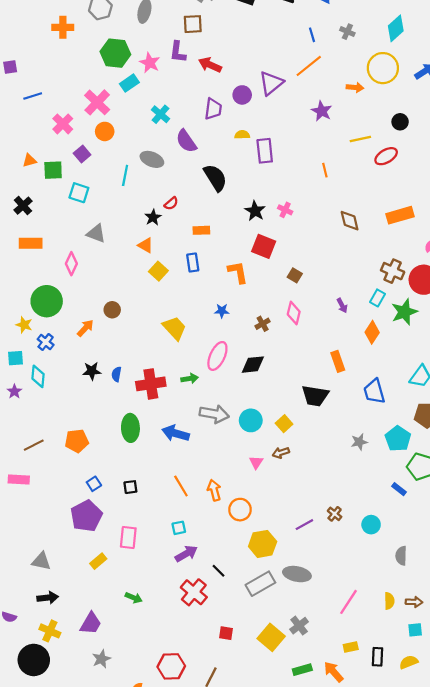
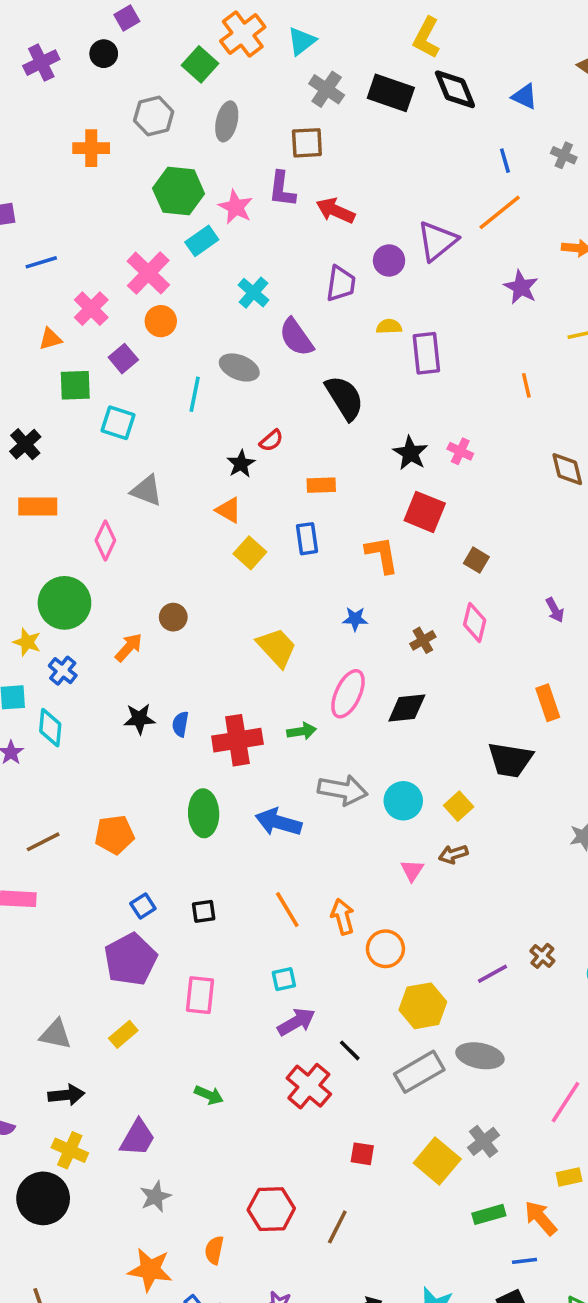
orange triangle: (29, 160) -> (50, 339), moved
yellow rectangle: (98, 561) -> (123, 1034), moved

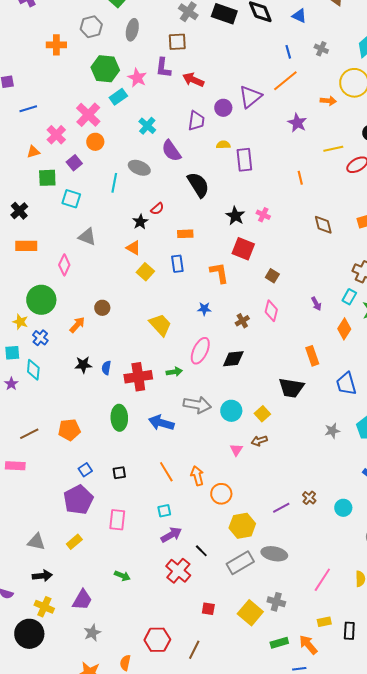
gray cross: (484, 1141) -> (276, 602), turned -36

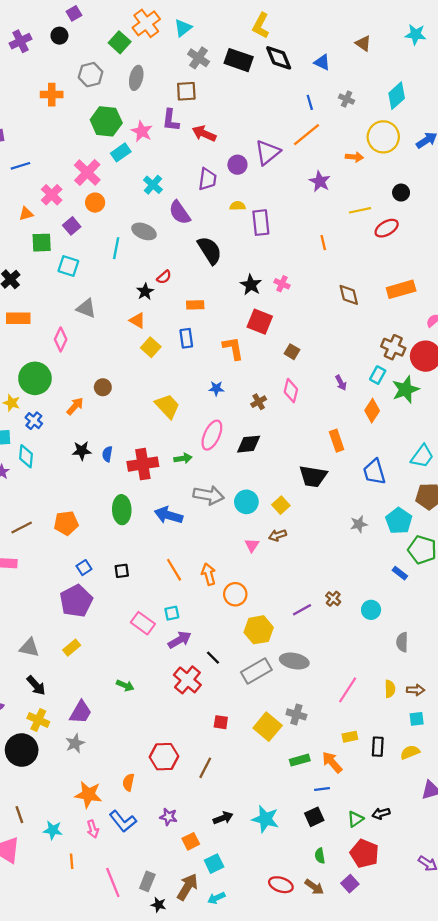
pink rectangle: (117, 520) -> (143, 623), moved, turned -60
black arrow: (42, 576) -> (36, 685), turned 54
gray star: (92, 633) -> (75, 743), moved

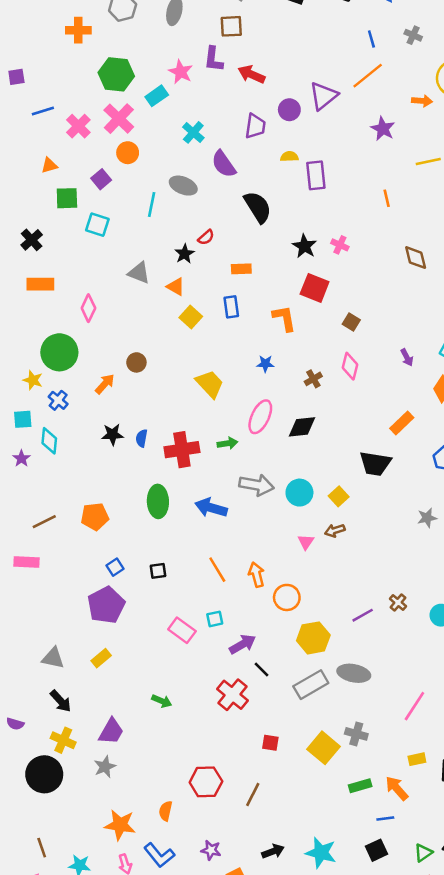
green hexagon: (106, 121) -> (116, 74), moved
pink cross: (52, 195) -> (78, 126), moved
gray triangle: (86, 308) -> (139, 273), moved
orange rectangle: (337, 441) -> (402, 423), turned 65
purple arrow: (180, 640) -> (243, 644), moved

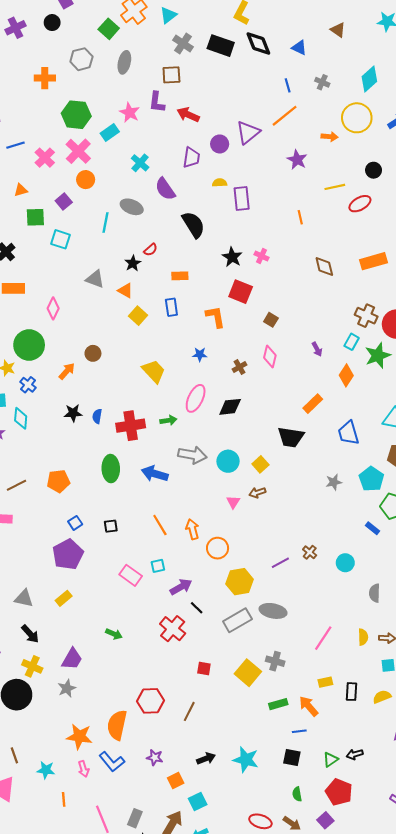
orange semicircle: (166, 811) -> (117, 725), size x1.8
black square: (377, 850) -> (292, 757), turned 36

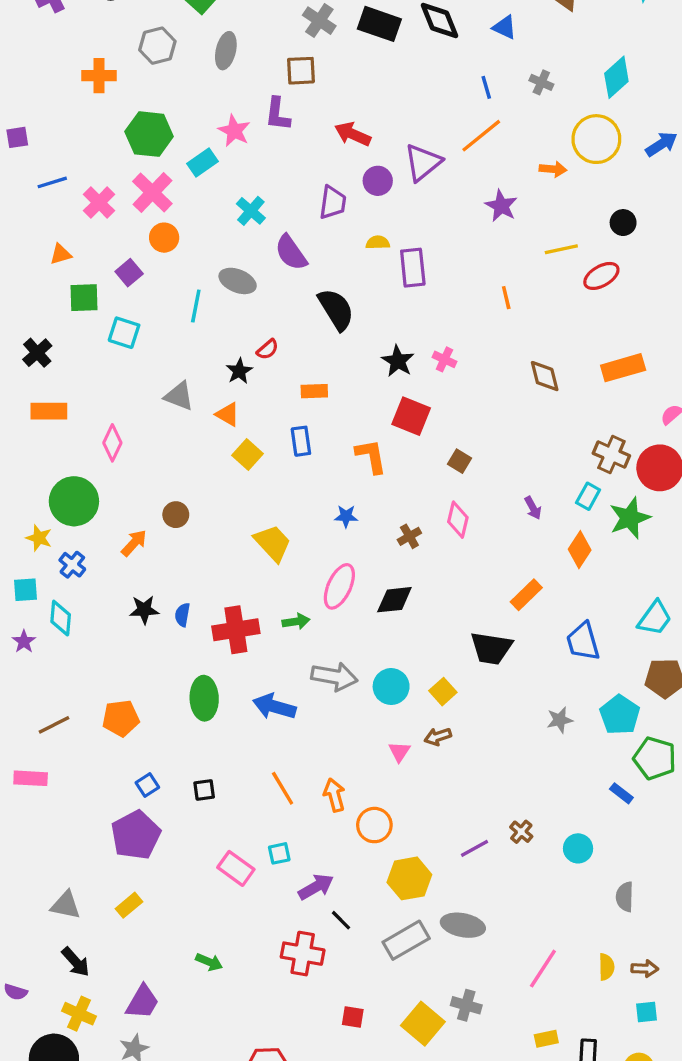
red arrow: (188, 115) -> (353, 134), moved
red cross: (173, 629) -> (303, 954), turned -30

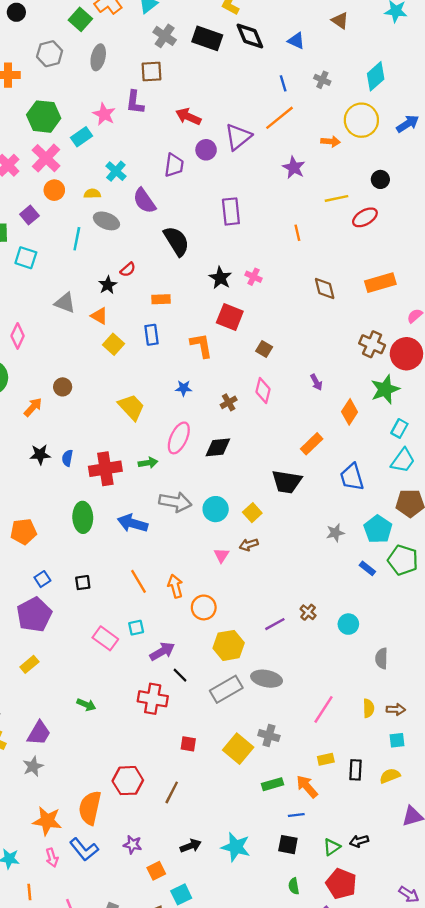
yellow semicircle: (378, 243) -> (92, 194), moved
cyan rectangle: (588, 496) -> (399, 428), moved
blue rectangle: (621, 793) -> (367, 568), moved

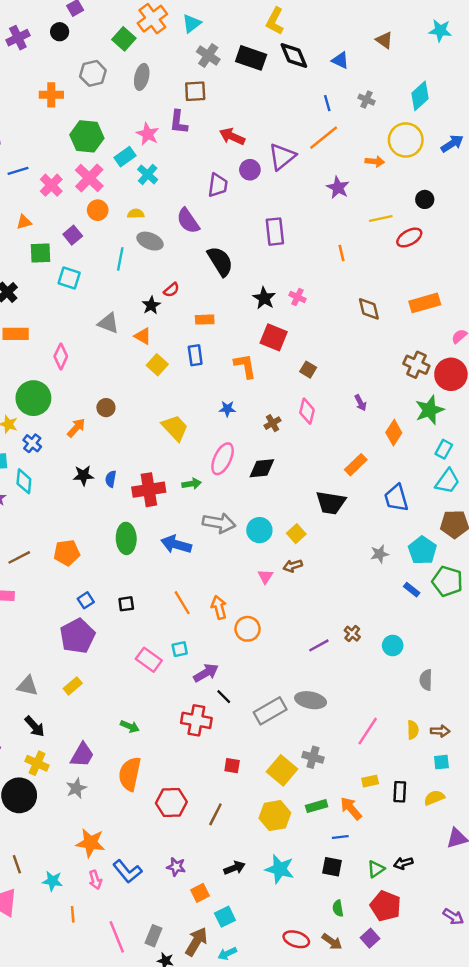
cyan cross: (116, 171) -> (148, 174), moved
yellow hexagon: (229, 645) -> (275, 816), moved
orange semicircle: (90, 808) -> (130, 774), moved

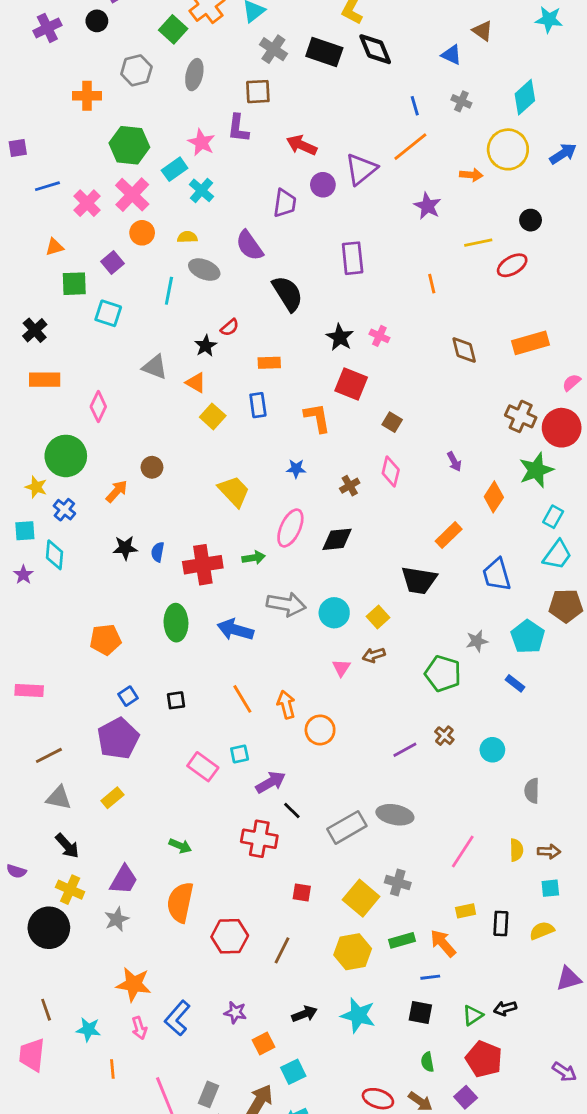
blue triangle: (340, 60) -> (451, 55), moved
brown line: (19, 557) -> (49, 755), moved
green pentagon: (447, 581) -> (443, 673), moved
blue L-shape: (127, 871) -> (177, 1018), turned 80

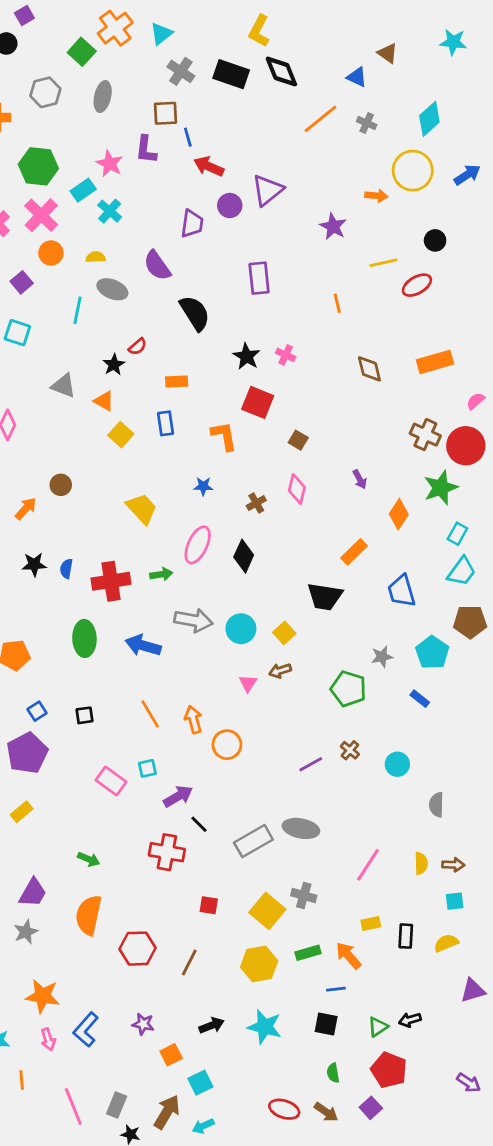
blue line: (415, 106) -> (188, 137), moved
orange line: (410, 147) -> (321, 119), moved
black diamond: (337, 539) -> (244, 556), turned -60

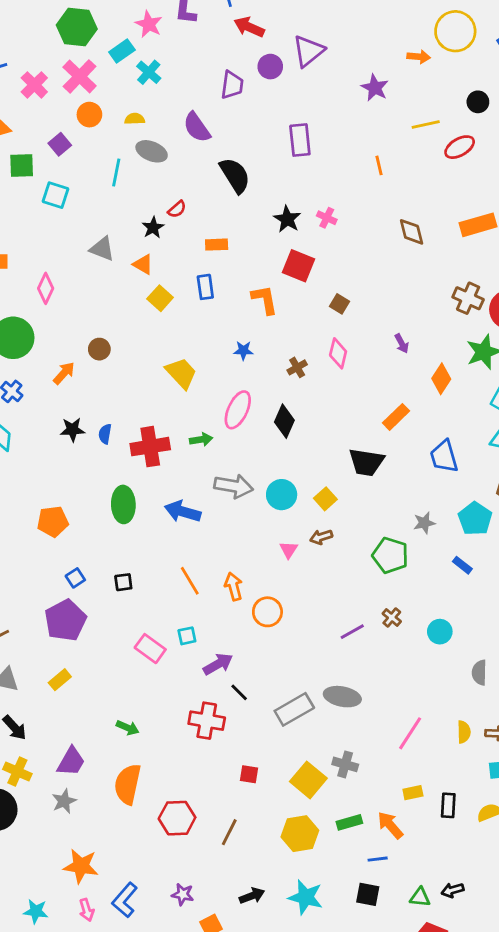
green triangle: (378, 1027) -> (420, 897), turned 40

